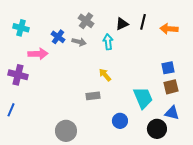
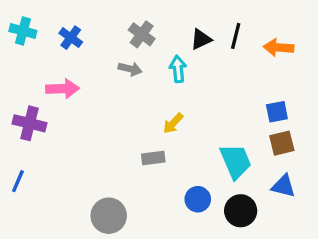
cyan cross: (21, 28) -> (23, 31), moved
blue cross: (58, 37) -> (71, 38), moved
yellow arrow: (105, 75) -> (173, 123), turned -96
black circle: (157, 129) -> (241, 211), moved

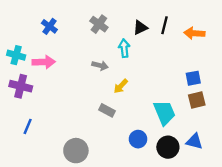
cyan cross: (23, 31) -> (16, 55), moved
gray arrow: (130, 69) -> (100, 65), moved
gray rectangle: (153, 158) -> (107, 110), turned 35
blue line: (18, 181) -> (28, 126), moved
blue triangle: (283, 186) -> (194, 141), moved

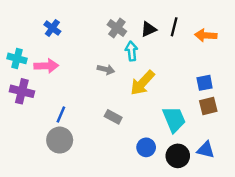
gray cross: (99, 24) -> (117, 28), moved
yellow arrow: (121, 86) -> (142, 83), moved, size x1.6
blue line: (28, 126) -> (61, 114), moved
gray circle: (76, 151) -> (60, 140), moved

